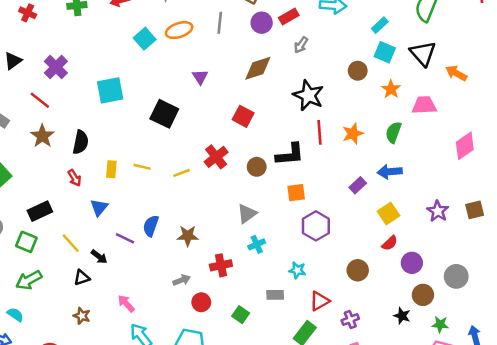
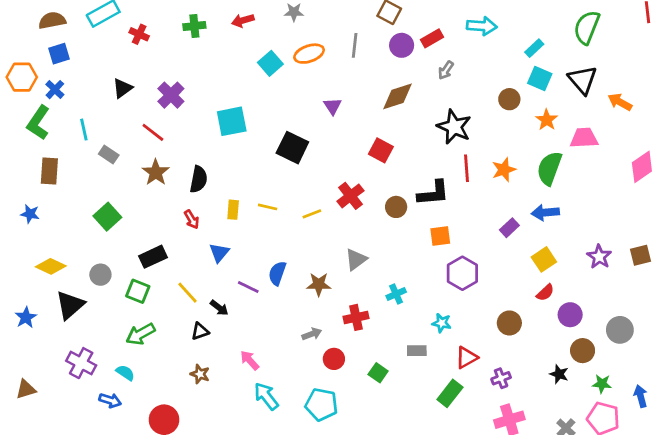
green semicircle: (393, 132) -> (549, 168), size x1.4
pink diamond: (465, 146) -> (642, 167), moved
gray triangle: (247, 214) -> (356, 259), moved

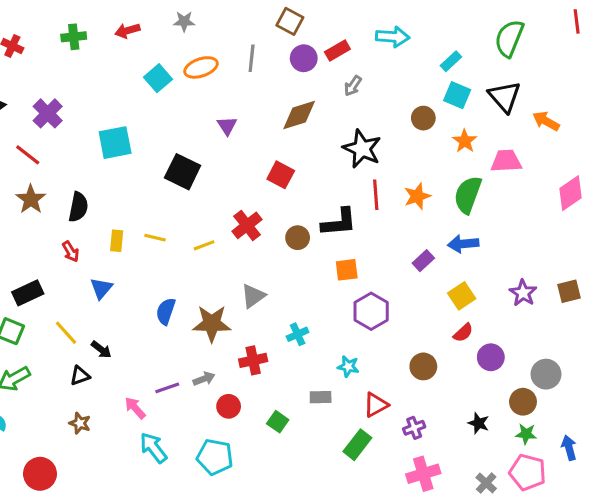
brown star: (319, 284) -> (212, 324), size x1.4
purple line: (248, 287) -> (167, 388), moved, turned -45
brown circle: (583, 351) -> (523, 402), moved

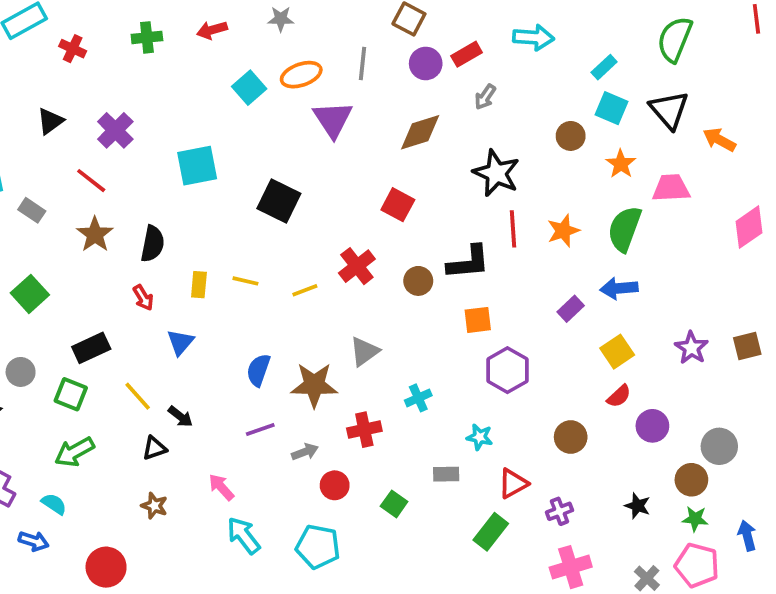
purple triangle: (227, 126) -> (333, 119), moved, size x1.6
purple line: (167, 388) -> (260, 430), moved

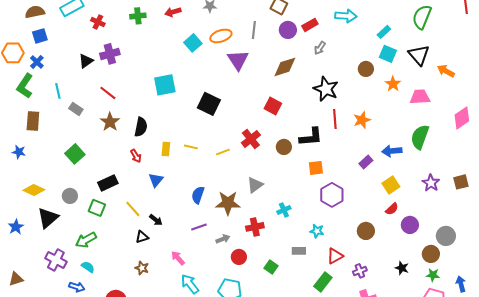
purple cross: (115, 130) -> (110, 54), moved, turned 30
green semicircle: (625, 229) -> (420, 137), moved
green arrow: (74, 452) -> (86, 240), moved

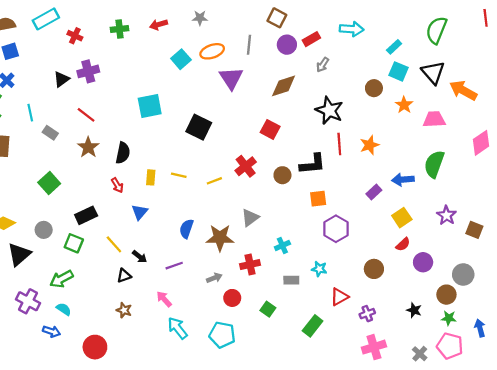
orange arrow: (446, 71) -> (463, 90), size x1.4
brown square: (461, 182) -> (474, 230), moved, turned 35
purple line: (199, 227) -> (174, 266), moved
gray rectangle: (299, 251) -> (291, 280), moved
green rectangle: (323, 282) -> (313, 326), moved

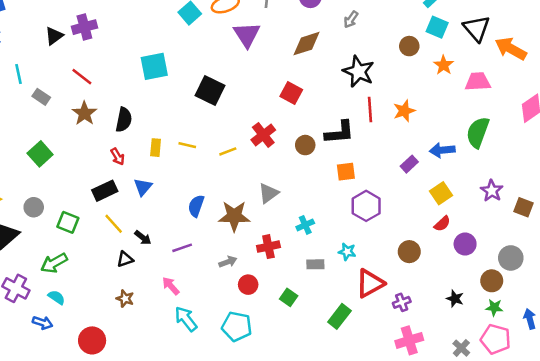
black rectangle: (86, 215) -> (105, 191), moved
red triangle: (339, 297) -> (370, 283), size x1.4

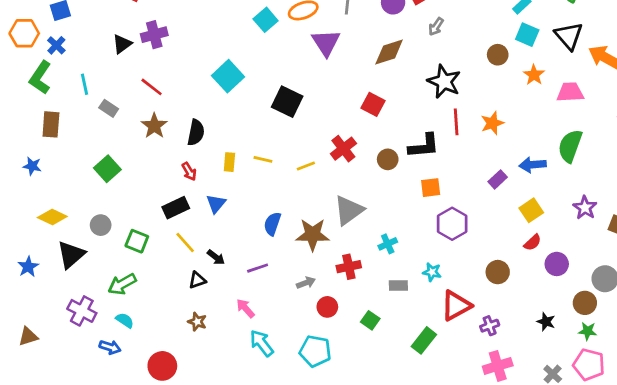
cyan square: (154, 66) -> (228, 76), turned -32
gray triangle: (268, 193) -> (349, 210), size x1.4

